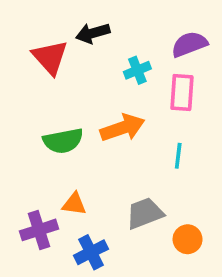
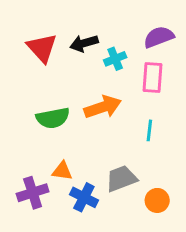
black arrow: (93, 33) -> (84, 43), moved
blue cross: (91, 252) -> (84, 197), moved, turned -36

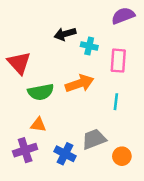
purple semicircle: (159, 37) -> (123, 16), moved
red triangle: (42, 48) -> (19, 63), moved
cyan cross: (115, 59) -> (89, 46), turned 35
orange triangle: (62, 171) -> (38, 125), moved

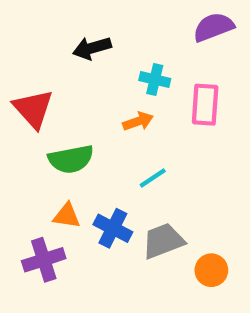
black arrow: (65, 34) -> (92, 48), moved
orange arrow: (80, 84) -> (138, 121), moved, size x0.6
cyan line: (116, 102) -> (153, 178), moved, turned 49
blue cross: (65, 154) -> (113, 228), moved

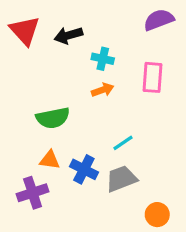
cyan cross: (155, 79) -> (103, 59), moved
red triangle: (33, 109) -> (25, 31), moved
cyan line: (153, 178) -> (123, 143), moved
orange circle: (211, 270) -> (157, 215), moved

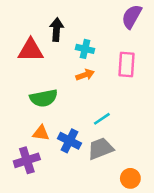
purple semicircle: (159, 20) -> (132, 17), turned -40
red triangle: (25, 31) -> (31, 50), moved, turned -48
black arrow: (68, 35) -> (57, 29), turned 110

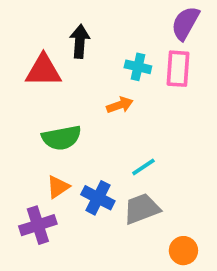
cyan cross: (85, 49) -> (138, 67), moved
pink rectangle: (126, 64) -> (178, 69), moved
orange triangle: (41, 133) -> (58, 187), turned -42

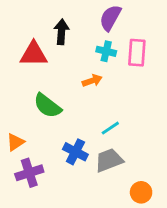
purple semicircle: (185, 23) -> (110, 18), moved
green semicircle: (62, 138) -> (47, 106), turned 48
orange triangle: (58, 187) -> (15, 142), moved

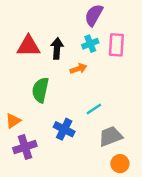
black arrow: (61, 32) -> (57, 48), moved
cyan cross: (106, 51) -> (90, 44), turned -35
green semicircle: (47, 106) -> (40, 90), turned 65
gray trapezoid: (109, 160) -> (110, 136), moved

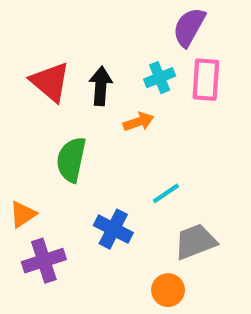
purple semicircle: (94, 15) -> (189, 27), moved
red triangle: (28, 46) -> (50, 82), turned 40
orange circle: (120, 164) -> (168, 290), moved

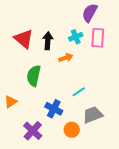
purple cross: (44, 261) -> (33, 131), moved, turned -30
orange circle: (168, 290) -> (72, 130), moved

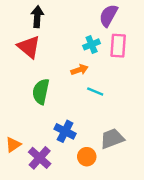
black arrow: (48, 41) -> (37, 17), moved
cyan line: (79, 92) -> (95, 92), moved, turned 56
orange triangle: (11, 102) -> (13, 145), moved

